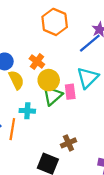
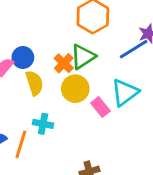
pink rectangle: (70, 92) -> (100, 107), turned -40
green triangle: (52, 96) -> (83, 57), moved

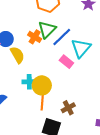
blue line: (134, 49) -> (62, 37), moved
yellow circle: (75, 89) -> (42, 85), moved
orange line: (21, 144) -> (42, 100), moved

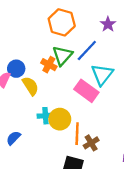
blue line: (62, 37) -> (87, 51), moved
pink rectangle: (66, 62) -> (86, 91), size x1.5
orange line: (42, 100) -> (77, 134), moved

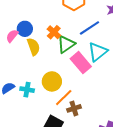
green triangle: (62, 56) -> (66, 44), moved
cyan cross: (45, 116) -> (27, 90), moved
orange line: (77, 134) -> (64, 98), turned 30

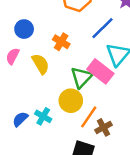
blue circle: (25, 29) -> (24, 29), moved
green triangle: (66, 44) -> (81, 77), moved
cyan cross: (27, 90) -> (43, 116), turned 32

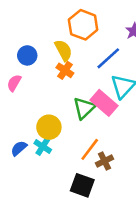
yellow semicircle: (41, 64) -> (63, 50), moved
yellow circle: (71, 101) -> (49, 127), moved

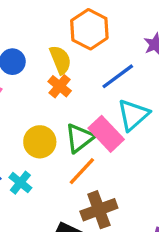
yellow circle: (49, 127) -> (40, 142), moved
orange line: (90, 149) -> (82, 171), moved
brown cross: (104, 161) -> (99, 210), size x1.5

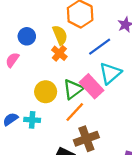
cyan cross: (20, 183) -> (32, 120), turned -35

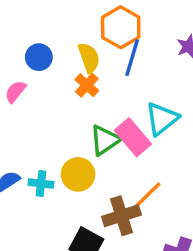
blue line: (100, 47) -> (132, 58), moved, turned -40
yellow circle: (46, 92) -> (78, 174), moved
orange line: (75, 112) -> (147, 195), moved

